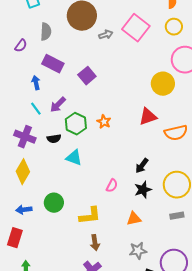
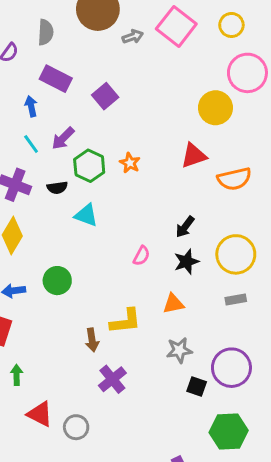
yellow L-shape: (90, 216) -> (125, 321), moved
brown arrow: (95, 243) -> (92, 340), moved

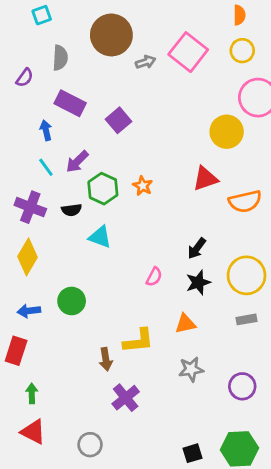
purple circle: (231, 368) -> (242, 386), size x0.7
black square: (197, 387) -> (192, 453), moved, turned -36
red triangle: (40, 414) -> (33, 432), moved

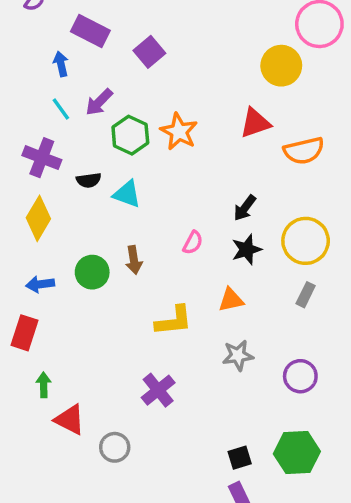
orange star: (143, 186) -> (179, 132), size x1.5
black semicircle: (72, 210) -> (89, 180), moved
gray rectangle: (247, 319) -> (306, 295), turned -54
brown arrow: (106, 359) -> (134, 260), moved
red triangle: (33, 432) -> (70, 420), moved

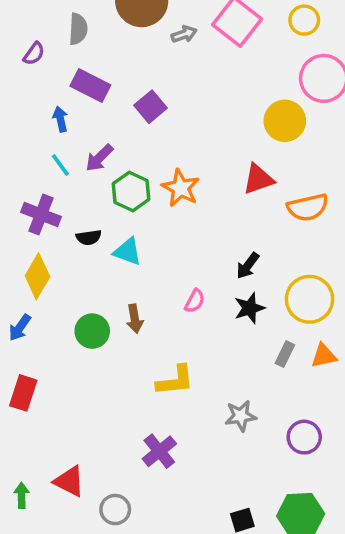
blue arrow: (40, 284) -> (20, 328), moved, turned -48
gray rectangle: (306, 295) -> (285, 354), moved
orange triangle: (231, 300) -> (324, 356), moved
green arrow: (44, 385) -> (22, 495), moved

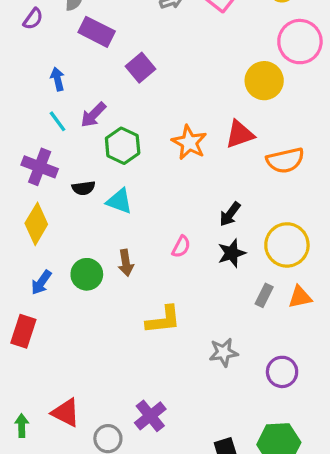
purple rectangle: (90, 85) -> (97, 32), moved
orange star: (181, 188) -> (189, 142), moved
blue arrow: (20, 328) -> (41, 282), moved
purple cross: (159, 451) -> (150, 416), moved

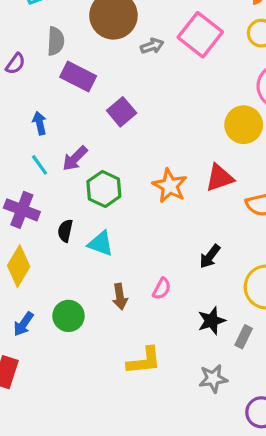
black semicircle: (84, 188) -> (65, 231), turned 110
black star: (232, 253) -> (211, 321), moved
brown arrow: (126, 263) -> (120, 297), moved
gray star: (223, 352) -> (213, 379), moved

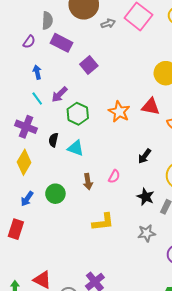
purple semicircle: (15, 64) -> (29, 42), moved
red triangle: (220, 178) -> (151, 107), turned 30
black star: (211, 321) -> (146, 197), turned -30

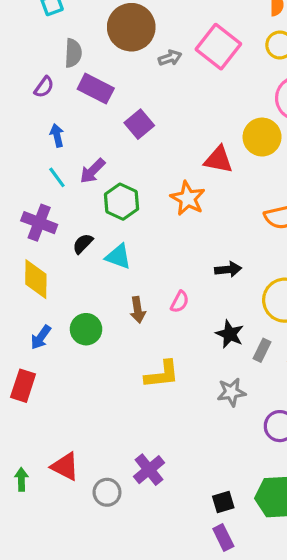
red triangle: (151, 107) -> (218, 160), moved
black semicircle: (53, 140) -> (83, 244), turned 32
black arrow: (145, 156) -> (228, 269), turned -133
yellow diamond: (24, 162) -> (36, 279), turned -30

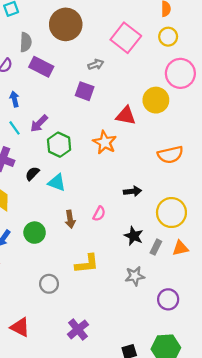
gray arrow: (170, 58) -> (96, 64), moved
purple square: (139, 124) -> (85, 91), moved, turned -30
gray circle: (107, 492) -> (49, 284), moved

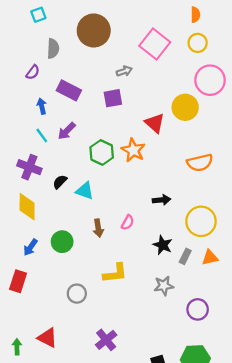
purple rectangle: (41, 67) -> (69, 90), moved
purple square: (85, 91) -> (113, 98), turned -30
red triangle: (126, 116) -> (155, 123), turned 30
green hexagon: (59, 145) -> (102, 152), moved

